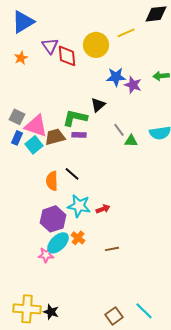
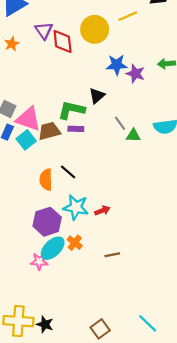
brown square: (114, 316) -> (100, 329), moved

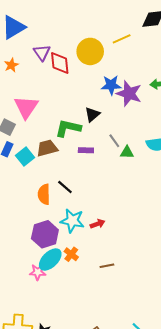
purple star: (135, 74) -> (129, 94), size x1.4
pink triangle: (28, 119) -> (26, 107), moved, turned 45
purple rectangle: (76, 129) -> (86, 150), moved

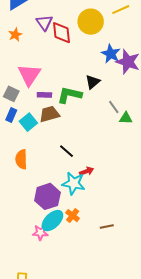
blue star: (111, 85) -> (111, 54), turned 30
purple rectangle: (86, 150) -> (44, 95), moved
orange semicircle: (44, 194) -> (21, 159), moved
red arrow: (98, 224) -> (87, 171), moved

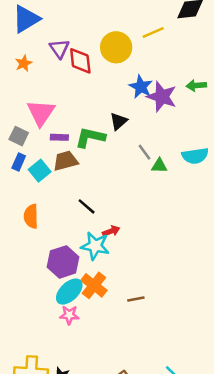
orange cross: (73, 216) -> (94, 285), size x1.5
pink star: (40, 233) -> (69, 315), moved

